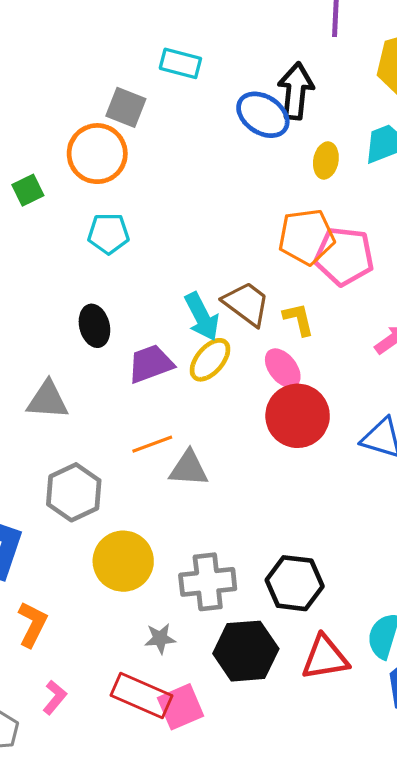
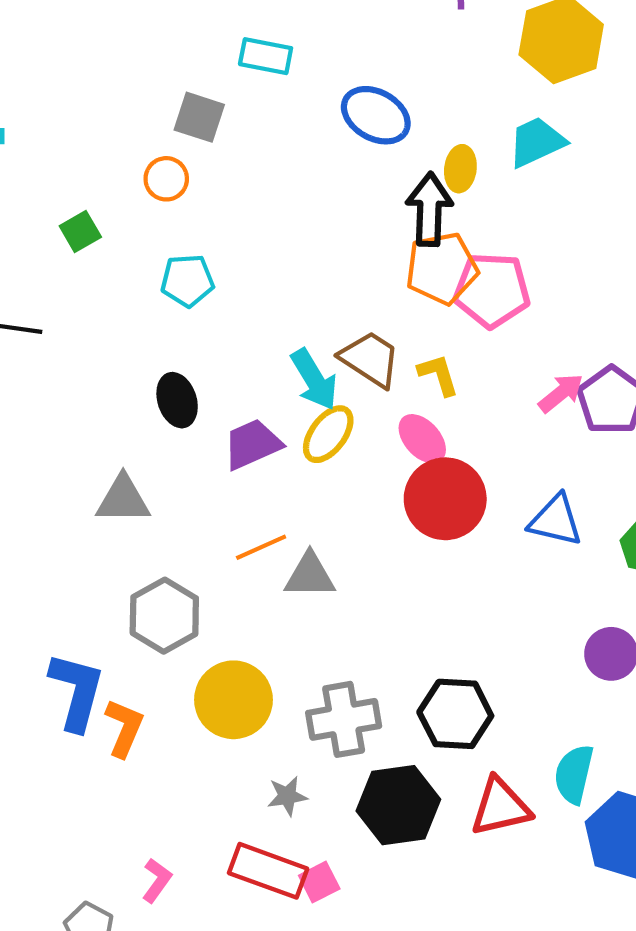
black arrow: (296, 91) -> (429, 209), moved
orange circle: (97, 154) -> (166, 179), size x0.6
orange L-shape: (32, 624) -> (124, 728), moved
pink square: (181, 707) -> (319, 882), size x0.7

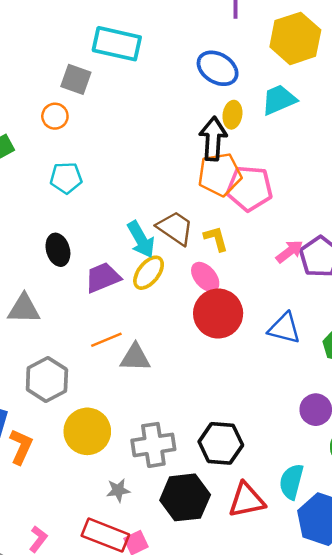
cyan rectangle: (266, 56) -> (117, 44), size x1.5
blue ellipse: (376, 115) -> (218, 68), moved

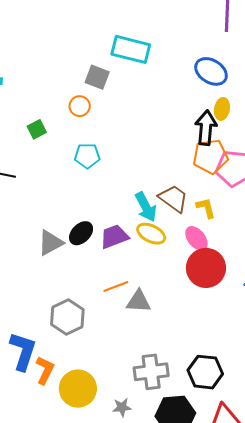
black ellipse: (58, 250) -> (81, 233), moved, turned 60
yellow ellipse: (149, 273) -> (151, 234), turned 76
gray triangle: (24, 309) -> (50, 243), moved, turned -32
yellow circle: (87, 431) -> (78, 389), moved

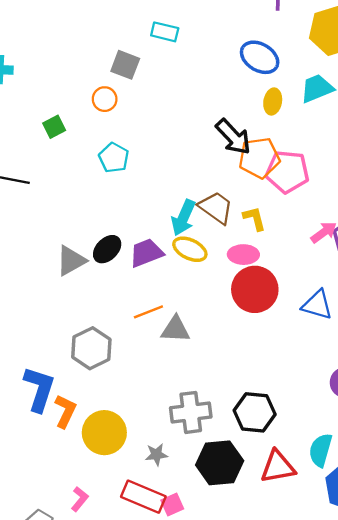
cyan rectangle: (131, 49) -> (165, 32), size x0.6
black arrow: (206, 128) -> (233, 137), moved, turned 132
cyan pentagon: (87, 156) -> (114, 158), turned 30
cyan arrow: (146, 207) -> (183, 218), turned 52
pink ellipse: (196, 238) -> (243, 255), turned -50

